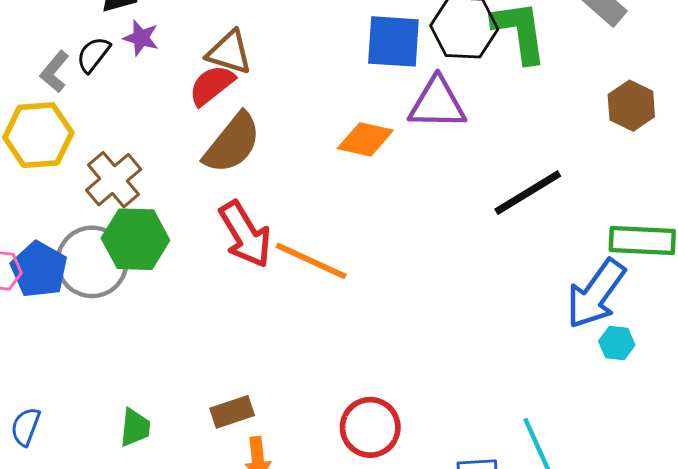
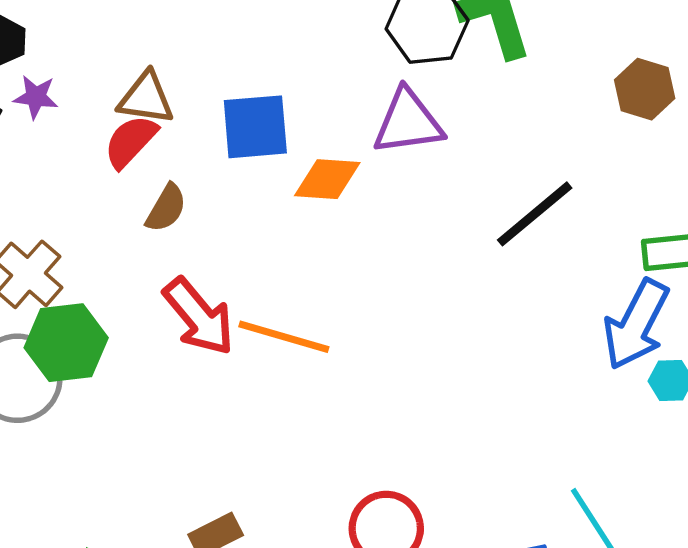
blue square: (393, 41) -> (255, 127), moved
brown semicircle: (232, 143) -> (166, 208), size x0.6

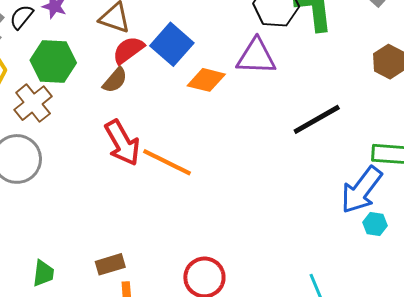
blue square: (255, 127) -> (172, 44), turned 36
red semicircle: (131, 141) -> (128, 50), moved
green hexagon: (66, 343) -> (53, 61), moved

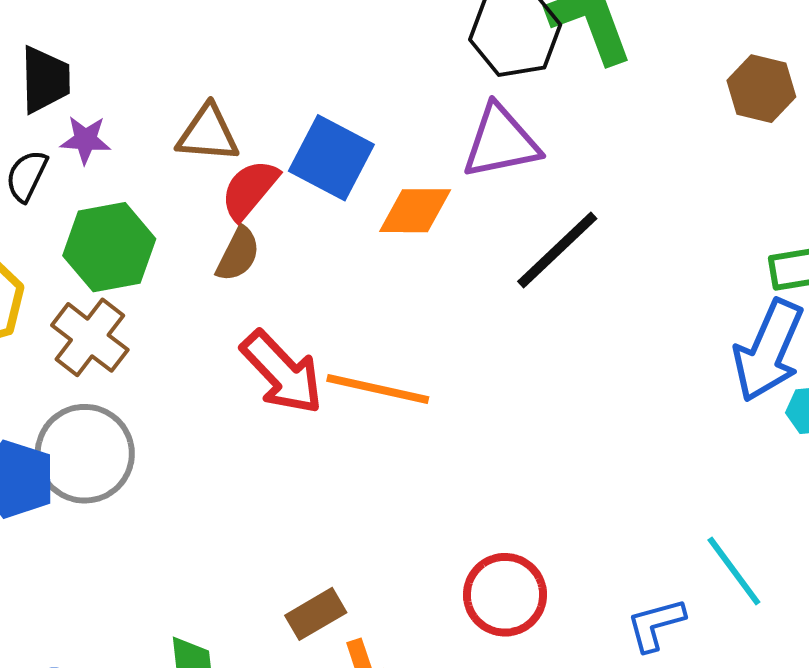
black line: (317, 119) -> (557, 250), moved

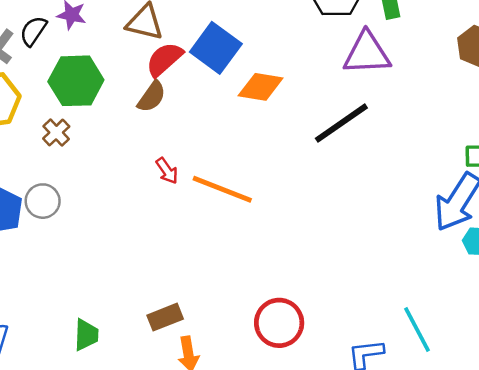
purple triangle: (501, 142) -> (367, 53), moved
brown cross: (90, 337) -> (56, 133), size x0.6
red arrow: (282, 372) -> (167, 171), size x0.5
gray circle: (85, 454) -> (43, 201), size x0.6

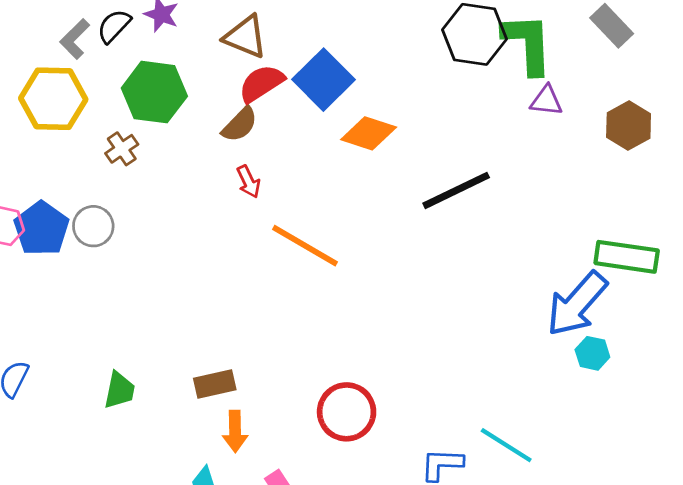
purple triangle: (367, 53) -> (546, 101), moved, size x0.6
red arrow: (167, 171) -> (249, 182), moved
cyan line: (417, 330) -> (506, 445), turned -39

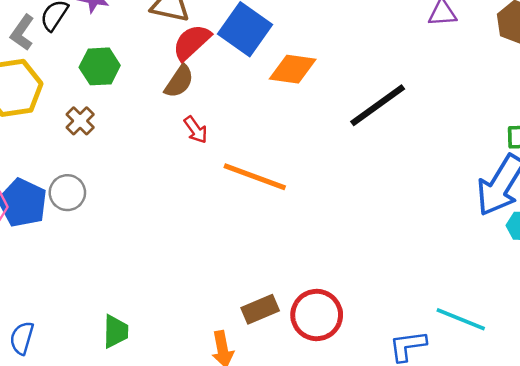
green hexagon: (154, 92) -> (100, 66), size x0.7
brown rectangle: (215, 384) -> (260, 309), moved

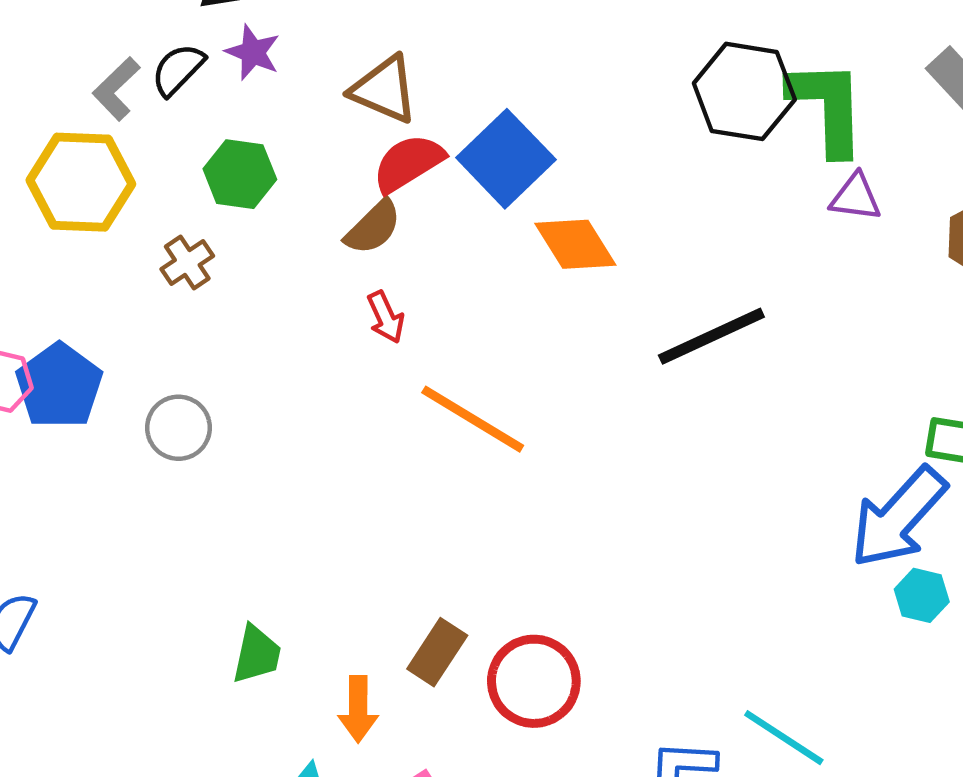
orange diamond: (293, 69) -> (575, 244), turned 39
gray circle: (67, 193) -> (178, 428), moved
brown rectangle: (260, 309) -> (437, 652), turned -45
green trapezoid: (116, 331) -> (257, 654), moved

